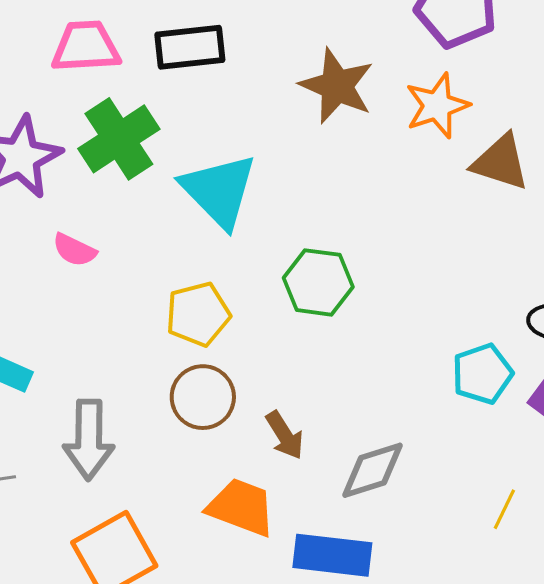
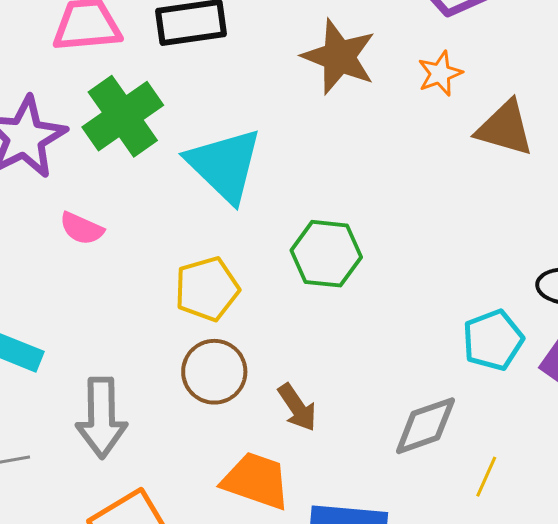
orange star: (437, 106) -> (440, 73), size x0.7
gray diamond: (372, 470) -> (425, 426), moved
yellow line: (504, 509) -> (486, 477), moved

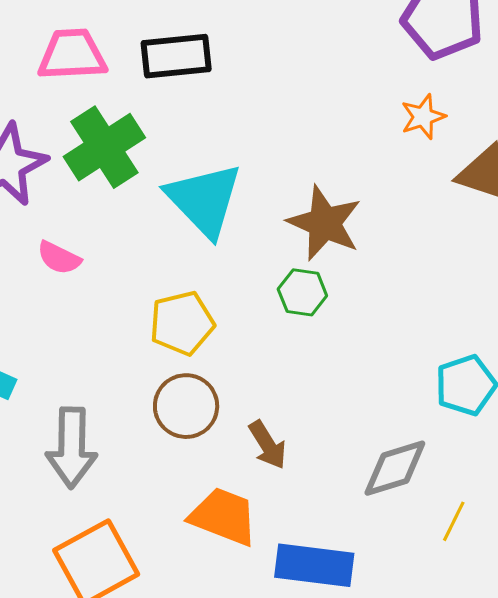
brown star: (339, 57) -> (324, 223), moved
green hexagon: (326, 254) -> (302, 292), size x0.7

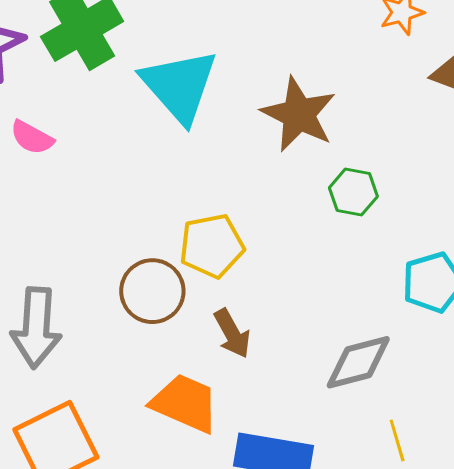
green hexagon: (302, 292) -> (353, 192), moved
yellow pentagon: (182, 323) -> (212, 246), moved
yellow line: (454, 521) -> (397, 440), moved, turned -45

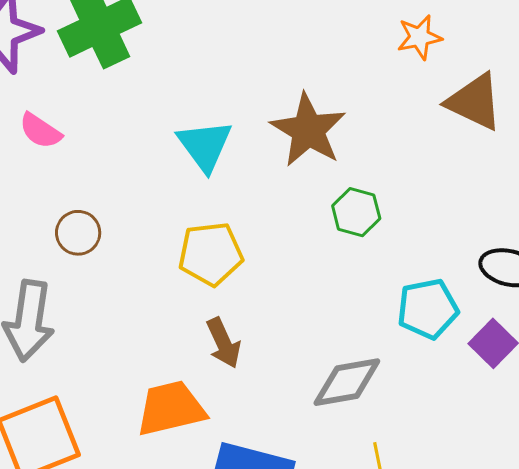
cyan triangle: (179, 86) -> (205, 146), moved, size x0.7
brown circle: (152, 291) -> (78, 233), moved, size x0.7
orange trapezoid: (185, 403) -> (171, 408), turned -42

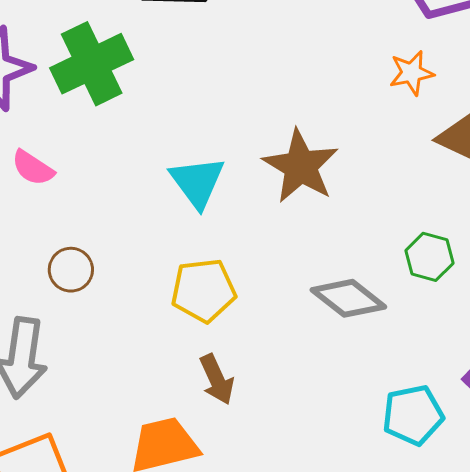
green hexagon: (356, 212) -> (429, 257), moved
cyan pentagon: (428, 309) -> (413, 415), moved
gray diamond: (347, 382) -> (348, 298), moved, turned 48

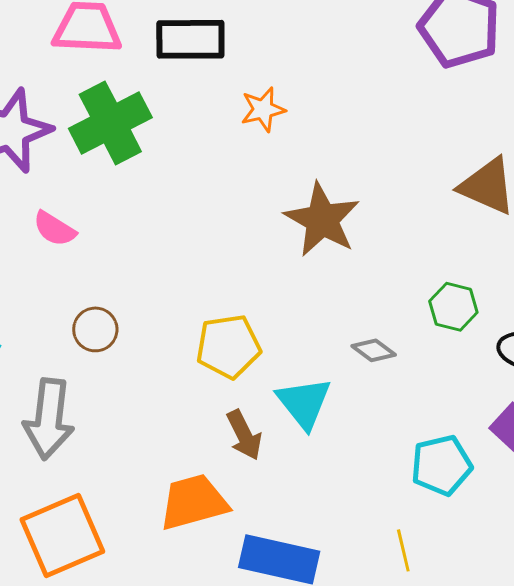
orange star: (412, 73) -> (263, 109), moved
cyan triangle: (197, 182) -> (304, 403), moved
gray diamond: (348, 298) -> (374, 350), size x0.6

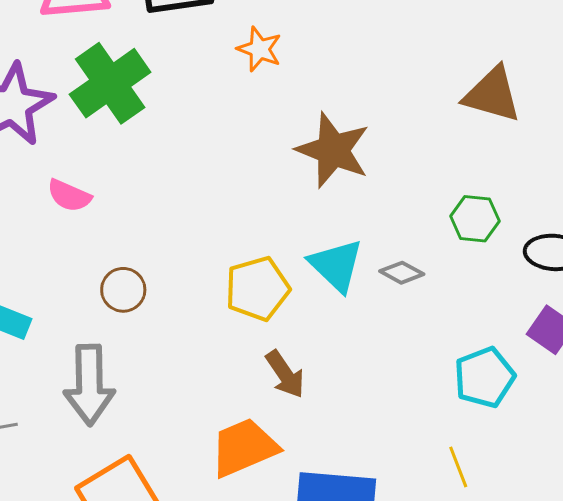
orange star: (263, 109) -> (259, 49), turned -30
cyan triangle: (304, 403) -> (336, 265), moved

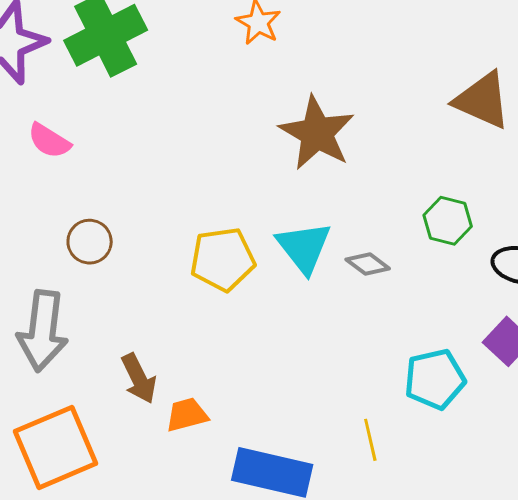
brown arrow: (285, 374) -> (139, 378), moved
orange trapezoid: (244, 448) -> (187, 415), size x0.6
yellow line: (458, 467) -> (370, 440), moved

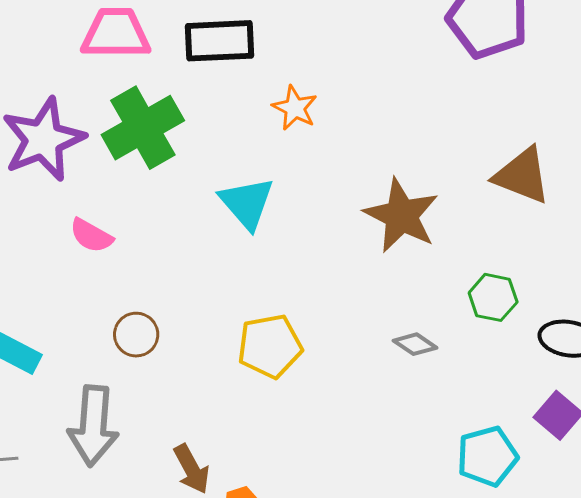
brown star: (317, 133) -> (401, 216), moved
cyan triangle: (304, 247) -> (247, 203), moved

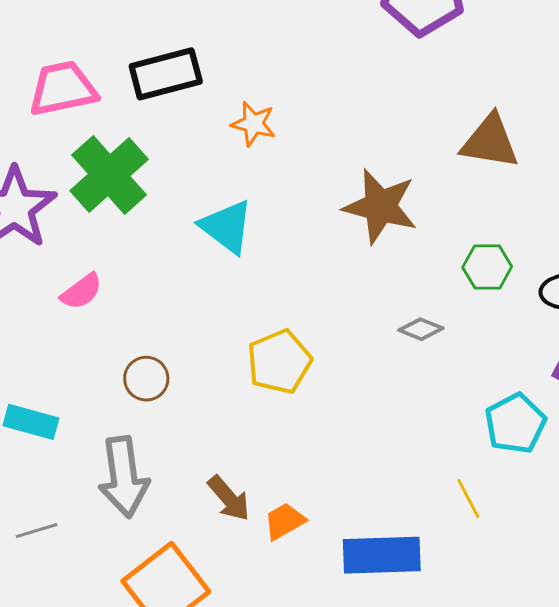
pink semicircle: (91, 236) -> (81, 291), turned -54

